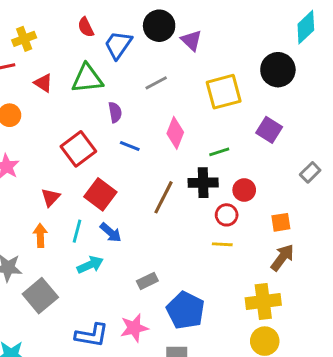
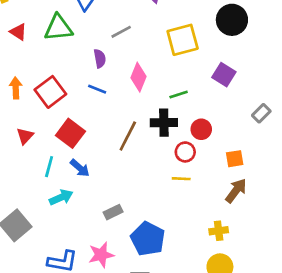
purple semicircle: (115, 112) -> (100, 59), moved
orange arrow: (40, 235) -> (16, 88), moved
yellow cross: (263, 301) -> (219, 231), size x0.6

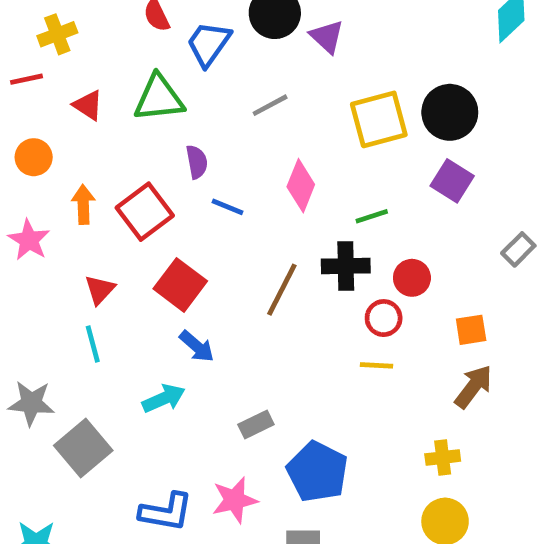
black circle: (232, 20) -> (450, 112), moved
purple semicircle: (100, 59) -> (197, 162), moved
cyan line: (49, 167) -> (93, 344), moved, turned -30

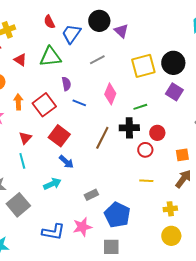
yellow line: (376, 365) -> (146, 181), moved

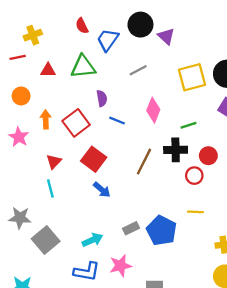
red triangle: (20, 60) -> (48, 70), turned -32
cyan arrow: (52, 184) -> (92, 240), moved
blue pentagon: (117, 215) -> (162, 231), moved

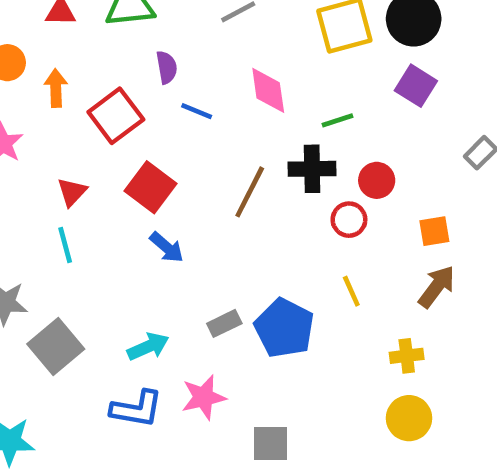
pink diamond: (153, 110) -> (268, 90), turned -30
orange arrow: (46, 119) -> (56, 88), moved
yellow line: (195, 212) -> (351, 291), turned 63

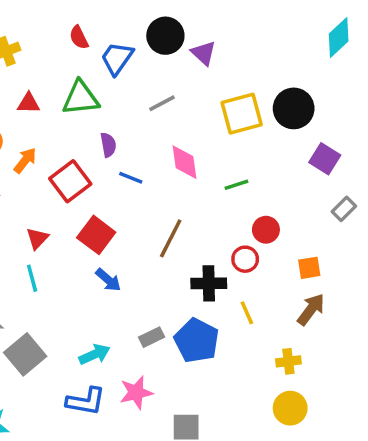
purple square: (416, 86) -> (325, 159), moved
orange arrow: (56, 88) -> (25, 160), turned 40
black cross: (312, 169) -> (209, 283), moved

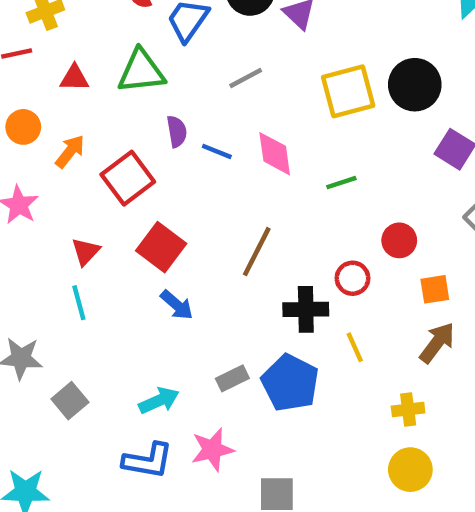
blue line: (131, 178) -> (217, 151), moved
red circle: (266, 230) -> (399, 240), moved
gray square: (25, 354) -> (70, 401), size x0.7

